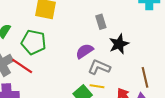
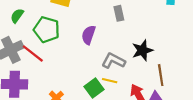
black star: (119, 44) -> (142, 50), moved
purple semicircle: (85, 51) -> (89, 35), moved, turned -42

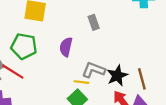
black star: (142, 50) -> (117, 76), moved
yellow line: (110, 81) -> (81, 82), moved

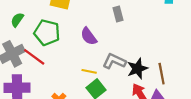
purple semicircle: (66, 47) -> (89, 36), turned -54
yellow line: (81, 82) -> (89, 71), moved

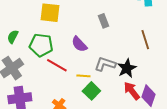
red line: (34, 57) -> (57, 65), moved
brown line: (162, 74) -> (145, 40), moved

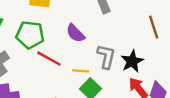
gray L-shape: (105, 64) -> (106, 57), turned 85

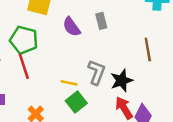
purple semicircle: (75, 33) -> (72, 27), moved
red line: (49, 59) -> (24, 66), moved, turned 35

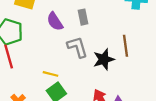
gray L-shape: (97, 72) -> (77, 47), moved, turned -40
black star: (122, 80) -> (104, 59), moved

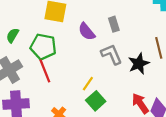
yellow line: (50, 74) -> (88, 84), turned -64

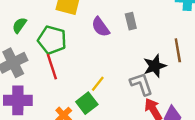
gray L-shape: (111, 54) -> (141, 84), moved
green square: (96, 101) -> (87, 103), moved

